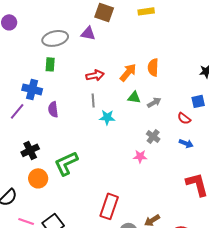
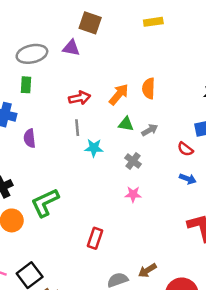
yellow rectangle: (146, 11) -> (153, 22), moved
gray cross: (153, 136) -> (133, 161), moved
red rectangle: (109, 206) -> (95, 238), moved, size x0.7

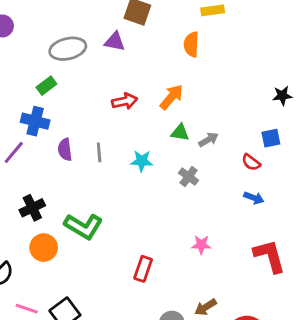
green rectangle: (26, 85) -> (46, 86), moved, turned 49
orange semicircle: (149, 88) -> (191, 44), moved
gray line: (77, 128) -> (99, 152), moved
pink star: (133, 194) -> (201, 245), moved
green L-shape: (45, 203) -> (83, 226), turned -124

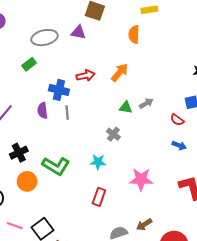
blue cross: (35, 121) -> (59, 90), moved
green triangle: (180, 132) -> (126, 107), moved
cyan star: (142, 161) -> (98, 162), moved
gray cross: (189, 177) -> (113, 134), moved
pink star: (201, 245) -> (141, 179), size x1.6

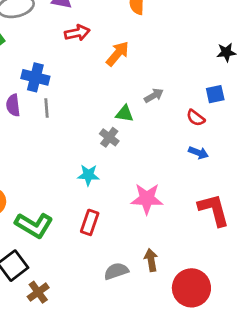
red arrow: (86, 76) -> (77, 33), moved
green triangle: (126, 107) -> (125, 114), moved
green L-shape: (56, 166) -> (34, 225), moved
brown arrow: (144, 225) -> (151, 260), turned 112

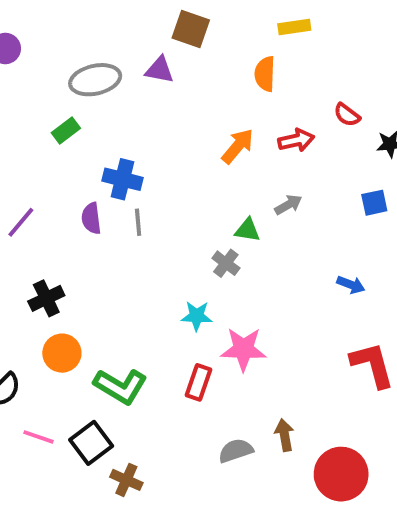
red arrow: (77, 33) -> (296, 140), moved
red semicircle: (196, 118) -> (347, 115), moved
pink star: (147, 199) -> (244, 349), moved
brown cross: (38, 292) -> (126, 480), turned -30

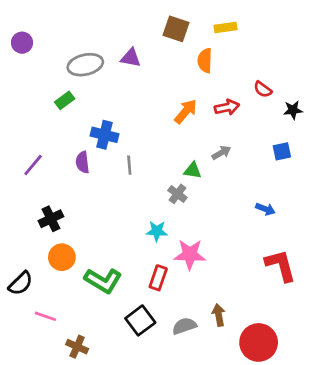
brown square: (191, 29) -> (176, 29), moved
gray line: (138, 222) -> (129, 165), moved
black square: (91, 443) -> (140, 320), moved
brown cross: (126, 480) -> (77, 347), moved

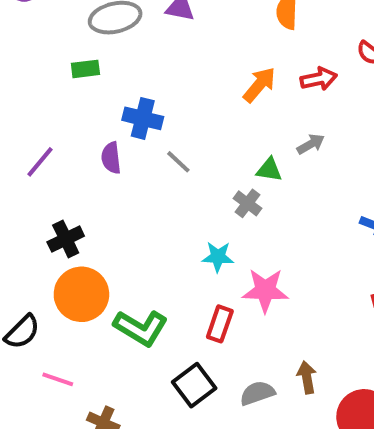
green rectangle: (65, 100) -> (85, 69), turned 30
gray line: (129, 165) -> (178, 162), turned -42
orange circle: (62, 257) -> (81, 294), size x1.4

